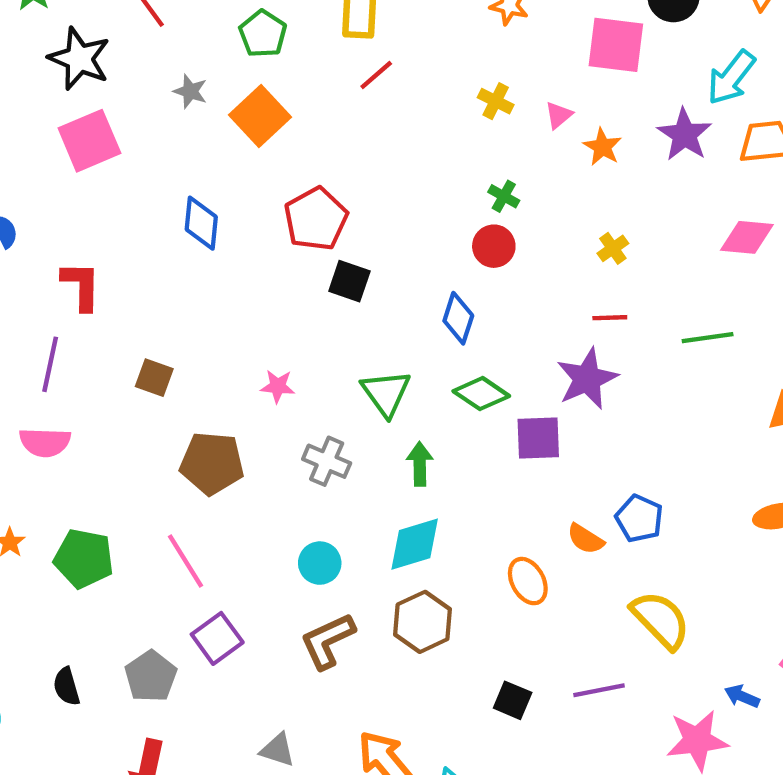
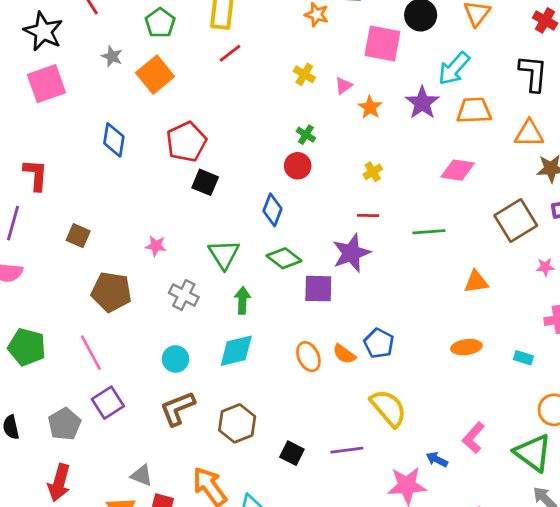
orange ellipse: (528, 581) -> (308, 357), moved
brown hexagon: (422, 622) -> (237, 423), moved

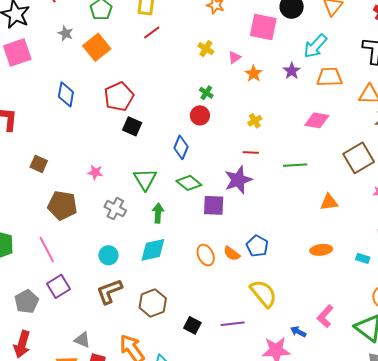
purple star: (422, 103) -> (292, 71), size x0.7

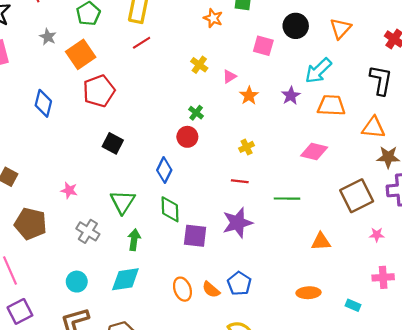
pink square: (263, 27) -> (263, 46), size x0.7
red pentagon: (119, 97) -> (99, 91), moved
purple star: (238, 180) -> (238, 223), moved
green diamond: (189, 183) -> (170, 209), turned 45

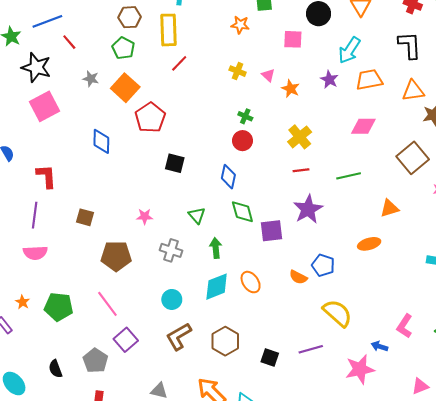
pink triangle: (230, 76) -> (268, 75), turned -32
yellow cross: (247, 147) -> (300, 137), size x1.6
green triangle: (123, 202) -> (197, 215), size x0.7
orange ellipse: (182, 289) -> (251, 282), moved
orange ellipse: (308, 293) -> (369, 244), moved

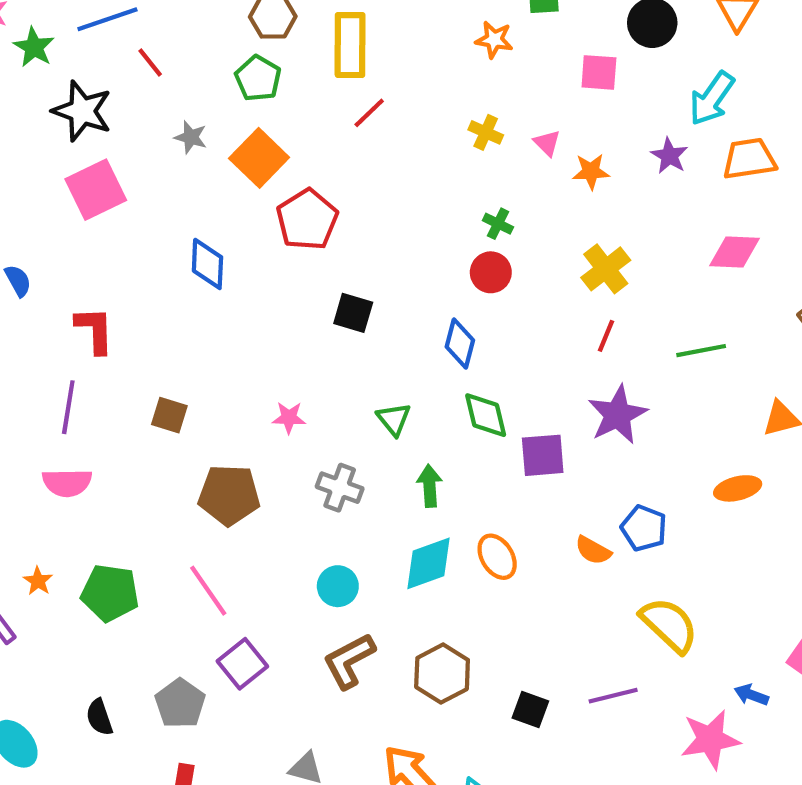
orange star: (291, 89) -> (591, 171), turned -30
red line: (301, 170) -> (606, 336), turned -63

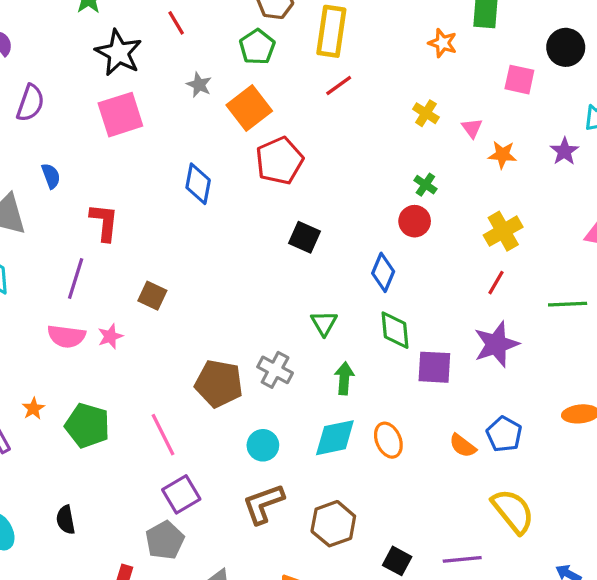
pink star: (289, 418) -> (110, 336), moved, turned -30
brown pentagon: (229, 495) -> (219, 384), moved
gray pentagon: (180, 703) -> (165, 540), moved

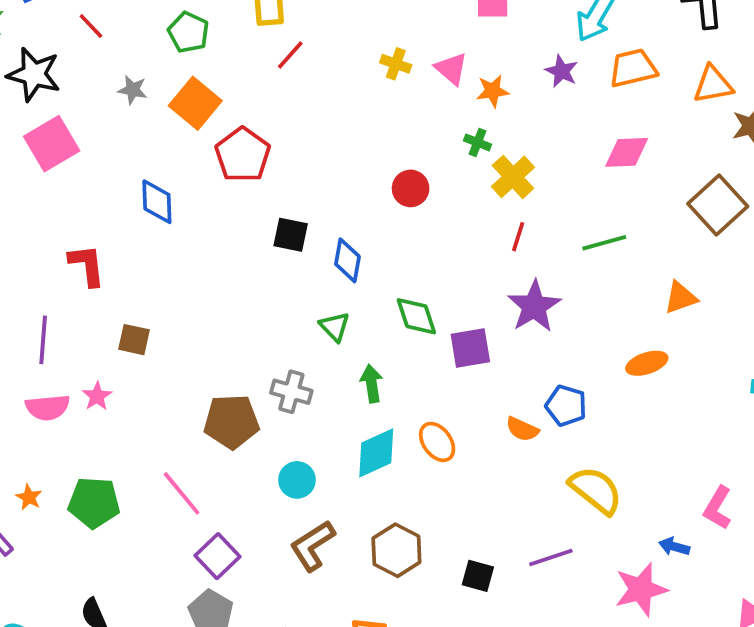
pink triangle: (472, 128) -> (451, 69), size x1.4
green cross: (425, 185) -> (477, 142), moved
red L-shape: (104, 222) -> (87, 265), moved
blue diamond: (383, 272) -> (347, 260), moved

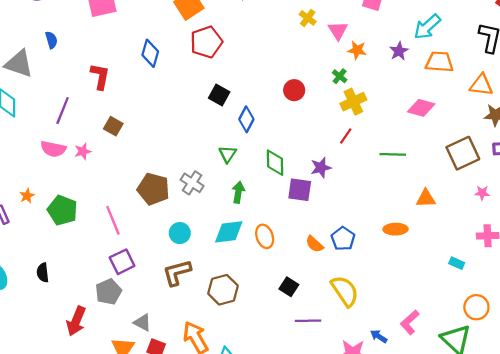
purple star: (534, 306) -> (321, 168), moved, size x0.7
black square: (478, 576) -> (289, 287), moved

